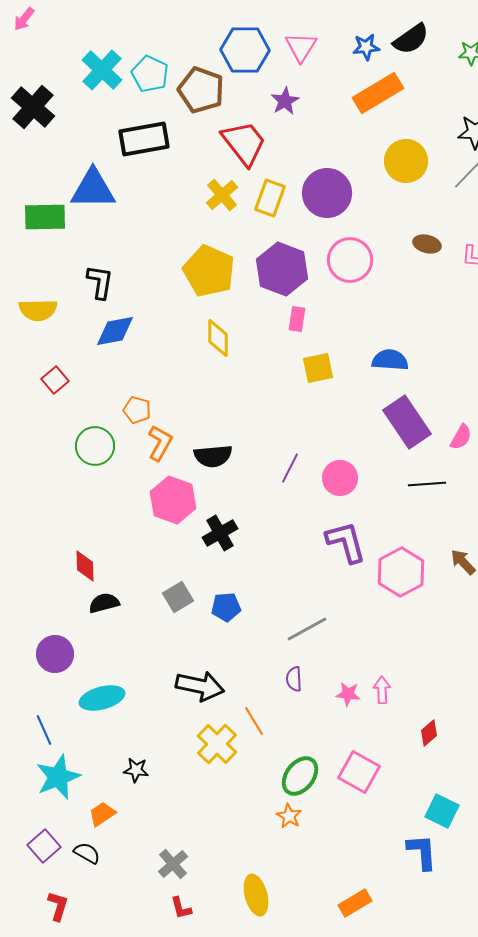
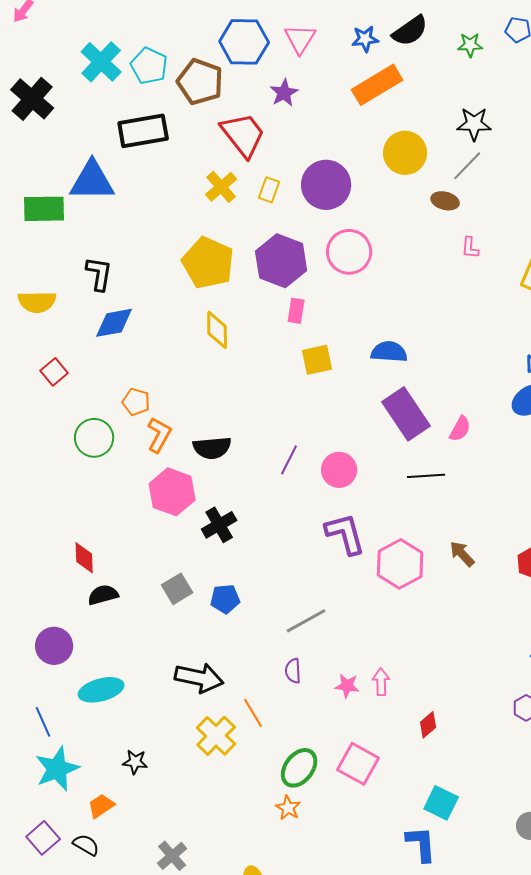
yellow rectangle: (270, 198) -> (269, 190), size x0.7
brown ellipse: (427, 244) -> (445, 201), moved

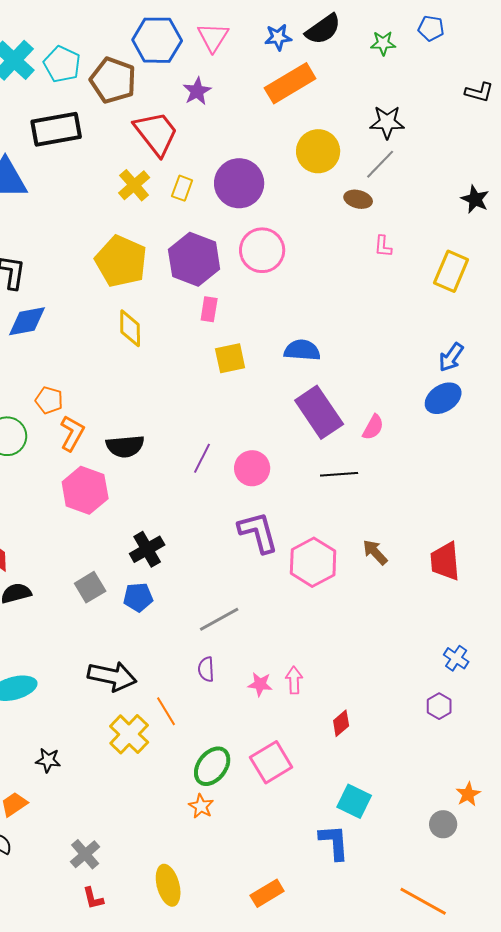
black cross: (219, 525) -> (147, 549), moved
pink square: (358, 764) -> (271, 762), turned 30

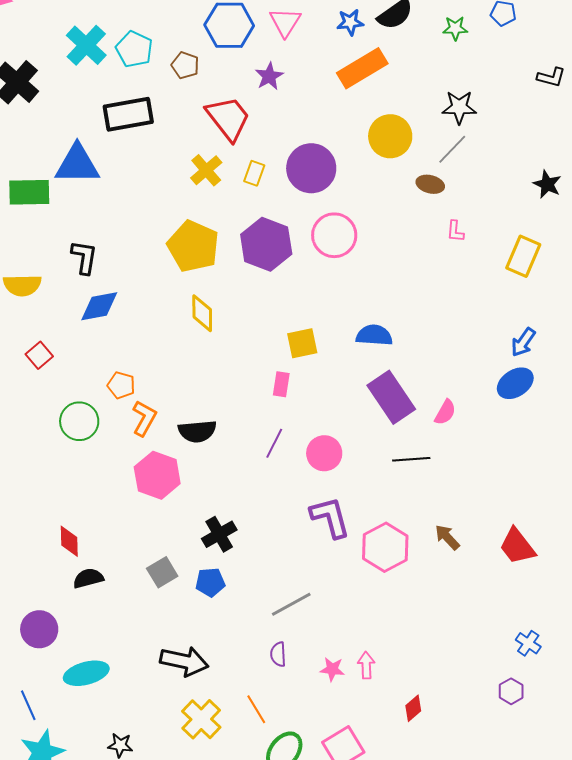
brown pentagon: (113, 80) -> (185, 65), size x0.6
pink rectangle: (209, 309) -> (281, 384), moved
red trapezoid: (445, 561) -> (517, 546), turned -33
orange line: (166, 711) -> (256, 709), moved

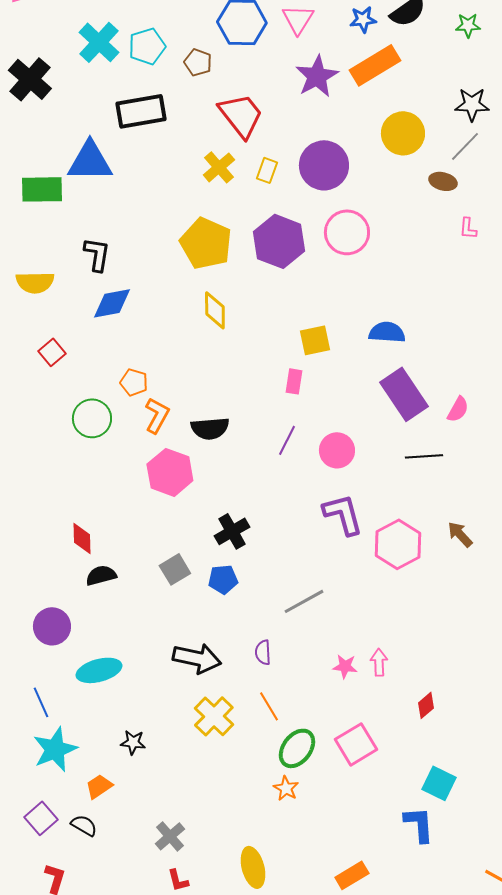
cyan pentagon: (134, 49) -> (147, 46), turned 30
purple star: (269, 76) -> (317, 76), moved, size x1.5
purple semicircle: (278, 654) -> (263, 652), moved

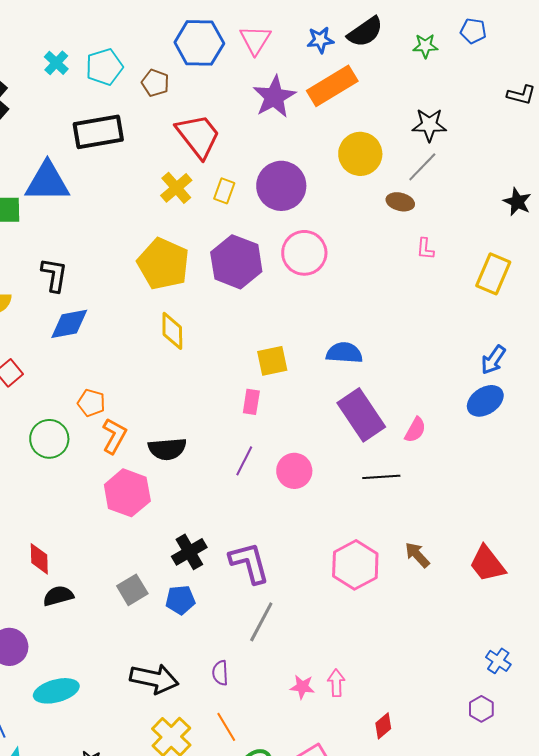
cyan cross: (99, 42) -> (56, 63), size x0.6
purple L-shape: (343, 514) -> (249, 563), moved
gray line: (304, 601) -> (261, 622), turned -33

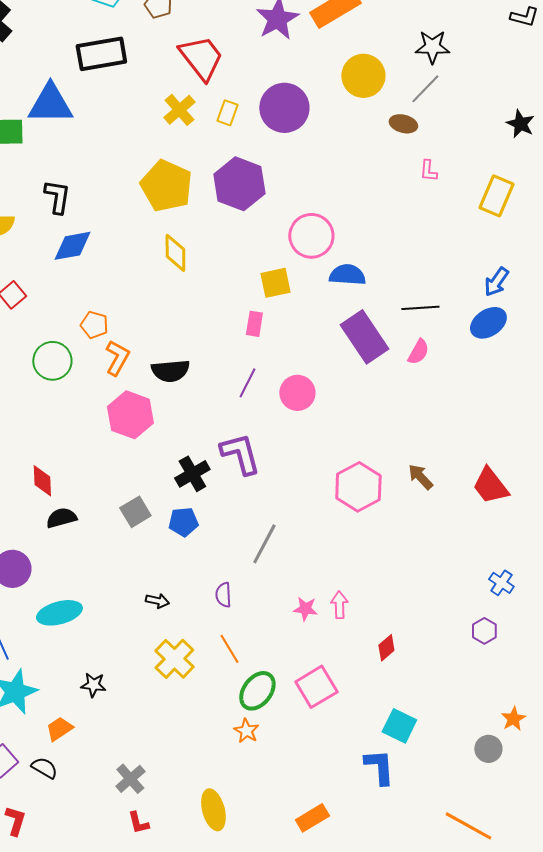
pink circle: (304, 253) -> (311, 236), moved
black line: (381, 477) -> (420, 308), moved
purple L-shape: (249, 563) -> (240, 454), moved
black arrow: (154, 679) -> (157, 601), size x0.5

